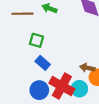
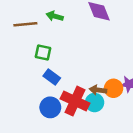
brown arrow: (87, 68) -> (98, 90), moved

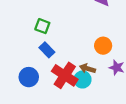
orange circle: (114, 88) -> (103, 46), moved
blue circle: (50, 107) -> (29, 77), moved

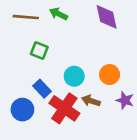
blue rectangle: (47, 50) -> (42, 89), moved
cyan circle: (82, 80) -> (74, 76), moved

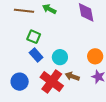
orange circle: (110, 75) -> (95, 56), moved
blue rectangle: (42, 89) -> (36, 55), moved

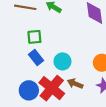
green square: (34, 37) -> (34, 37), turned -32
blue circle: (20, 82) -> (29, 90), moved

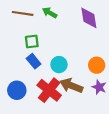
brown arrow: (75, 84) -> (71, 86), size x1.5
blue circle: (29, 90) -> (17, 90), moved

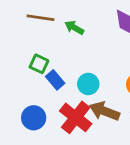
green arrow: (50, 13) -> (74, 28), moved
green square: (32, 42) -> (39, 64), moved, turned 32

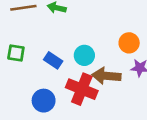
green square: (39, 64) -> (16, 53), moved

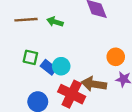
green square: (16, 53) -> (30, 57), moved
cyan circle: (84, 55) -> (61, 66), moved

